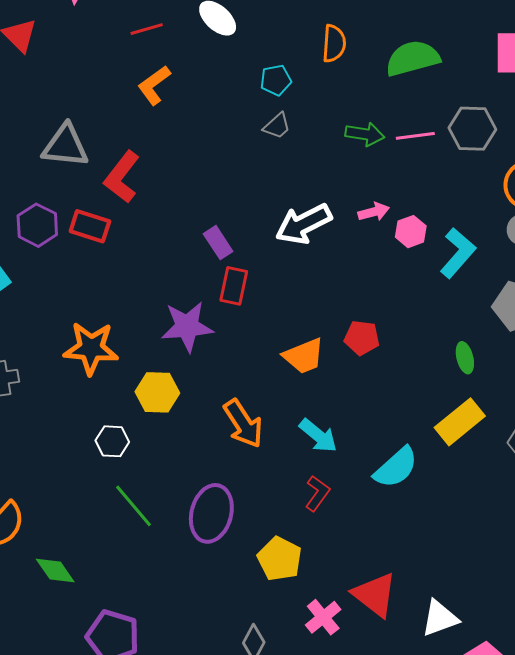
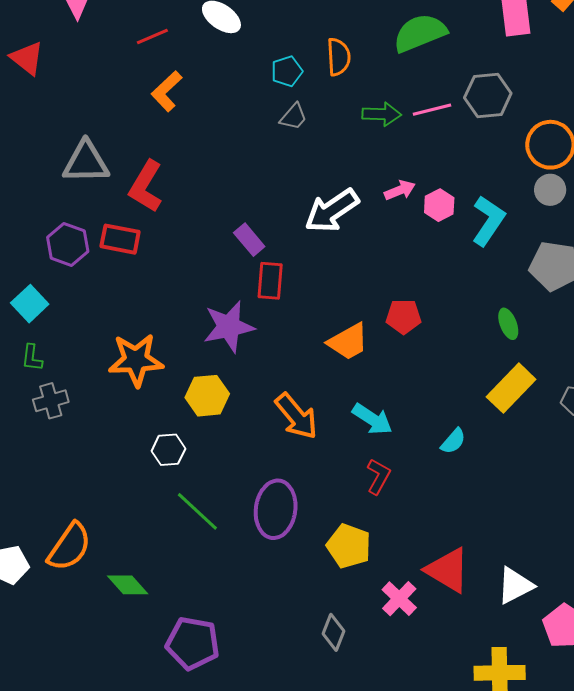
orange semicircle: (334, 44) -> (339, 57), moved
cyan semicircle: (396, 467) -> (453, 441), size x0.6

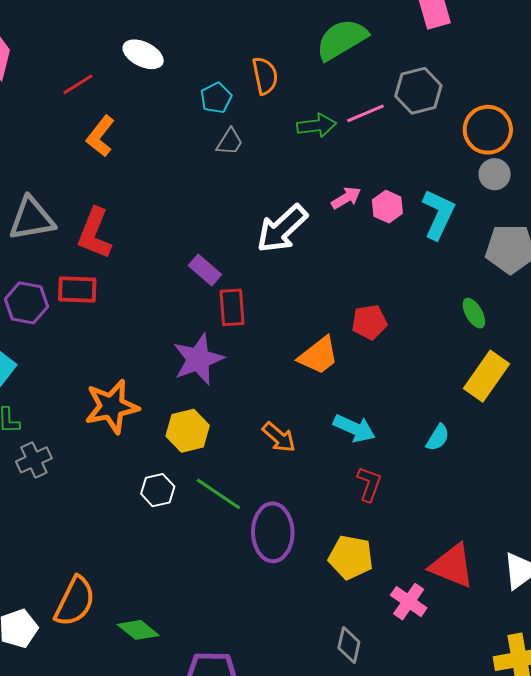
orange arrow: (296, 416) -> (279, 437), size x0.7
green line: (197, 511) -> (218, 494), moved

